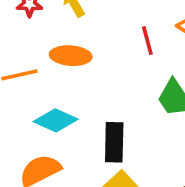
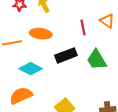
black rectangle: (114, 142) -> (66, 55), moved, turned 65

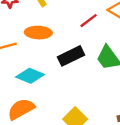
red line: (83, 28) -> (89, 21), turned 70

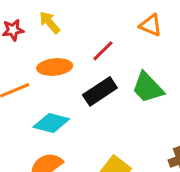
red line: (89, 21) -> (103, 51), moved

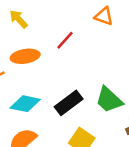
green trapezoid: (148, 88) -> (109, 100), moved
black rectangle: (100, 91) -> (69, 103), moved

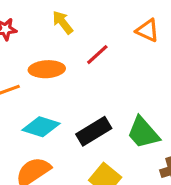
yellow arrow: (19, 19) -> (63, 22), moved

